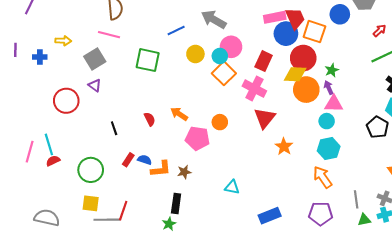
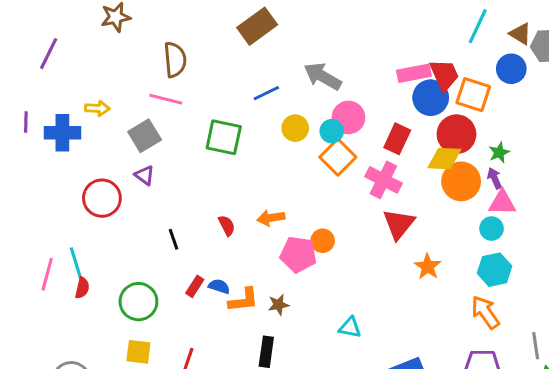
blue cross: (40, 57) -> (62, 133), size x1.6
orange arrow: (179, 114) -> (271, 218), turned -42
orange circle: (220, 122) -> (323, 241), moved
red semicircle: (53, 161) -> (82, 288), turned 128

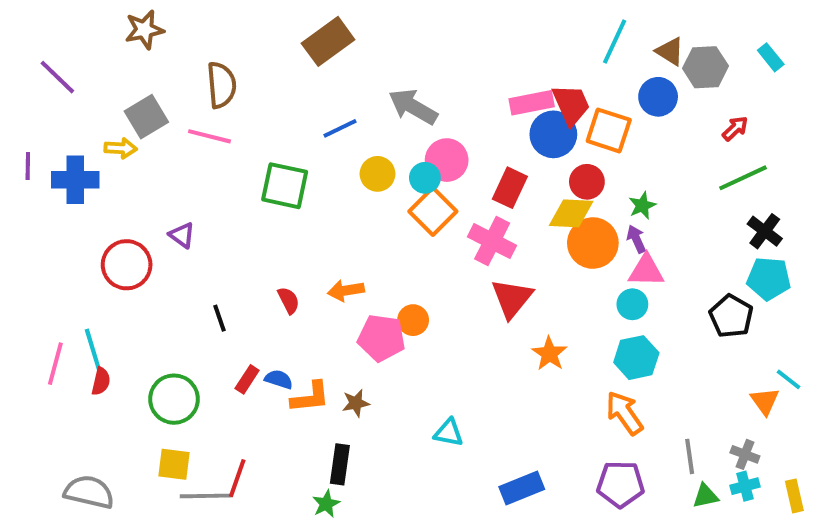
purple line: (49, 54) -> (57, 77), turned -72
red circle: (457, 134) -> (587, 182), size x0.7
gray square: (145, 136) -> (146, 117), moved

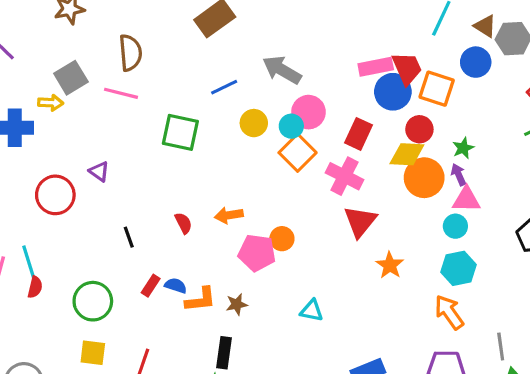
cyan triangle: (449, 433) -> (312, 311), moved

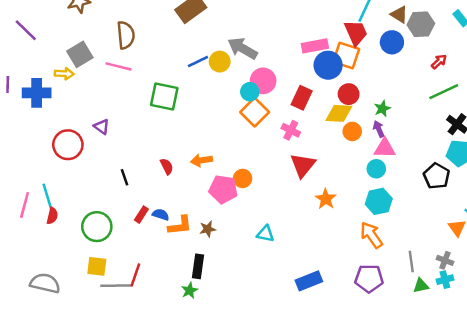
red trapezoid: (407, 68) -> (356, 33), moved
orange square: (437, 89) -> (346, 56), moved
yellow circle: (254, 123) -> (220, 62), moved
pink cross: (344, 176) -> (291, 130), size x0.7
orange circle: (424, 178) -> (352, 131), size x0.6

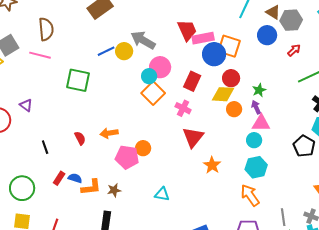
red trapezoid: (356, 33) -> (187, 30), moved
red arrow: (439, 62) -> (294, 50), moved

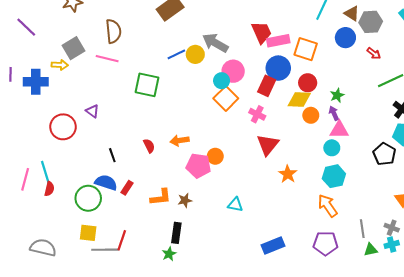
red arrow: (294, 50) -> (374, 53), turned 80
blue circle: (214, 54) -> (278, 68), moved
blue semicircle: (75, 178) -> (106, 182), moved, size x1.5

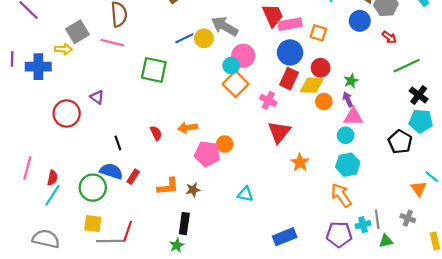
orange square: (306, 49) -> (318, 33), size x0.7
red rectangle: (267, 86) -> (289, 79), moved
cyan line: (45, 172) -> (52, 195), moved, turned 50
cyan cross: (392, 244) -> (363, 225), moved

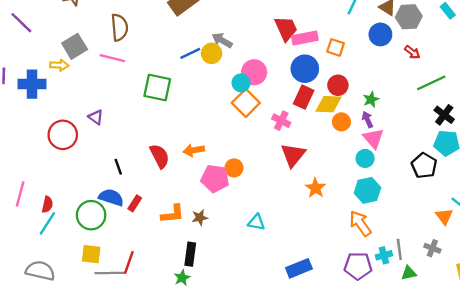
gray arrow: (225, 26) -> (222, 40), moved, size x0.7
pink triangle: (353, 117) -> (373, 138), turned 48
red semicircle: (156, 133) -> (160, 156), size x1.5

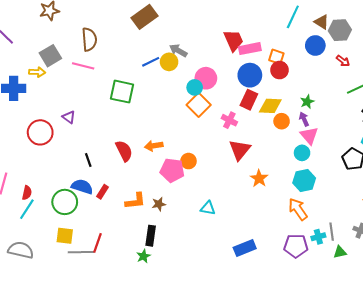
red circle: (338, 85) -> (280, 70), moved

